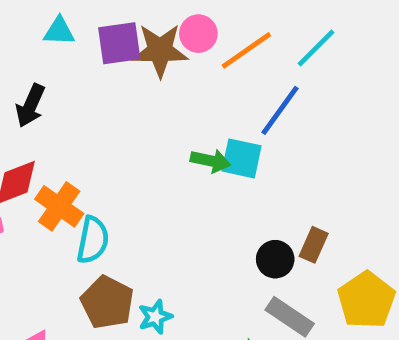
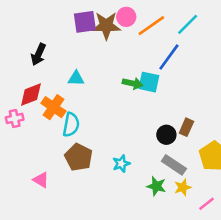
cyan triangle: (59, 31) -> (76, 78), moved
cyan star: (155, 317) -> (121, 164), moved

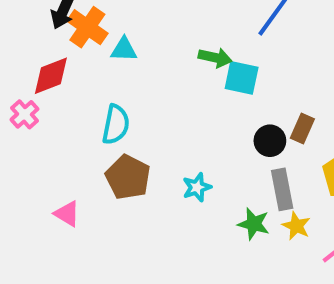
cyan square: (149, 82) -> (242, 78), moved
orange cross: (54, 107) -> (87, 27), moved
pink cross: (15, 118) -> (25, 114), turned -30
gray rectangle: (174, 165) -> (282, 189), turned 45
yellow star: (183, 187) -> (296, 226), turned -30

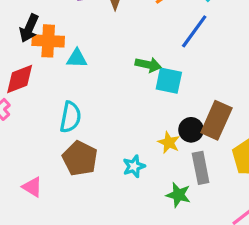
orange cross: (87, 27) -> (48, 41), turned -32
brown rectangle: (302, 129) -> (216, 120), size x1.6
yellow star: (296, 226) -> (169, 143), moved

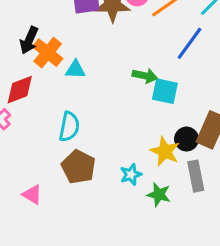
orange cross: (48, 41) -> (48, 53), turned 36
yellow star: (169, 143) -> (165, 151), size x1.4
green star: (178, 195) -> (159, 195), moved

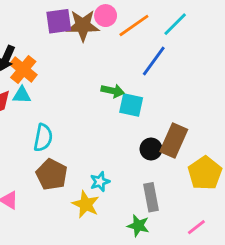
cyan triangle: (75, 70) -> (22, 95), moved
yellow star: (165, 151) -> (86, 204), moved
gray rectangle: (196, 176) -> (151, 197), moved
green star: (159, 195) -> (138, 226), moved

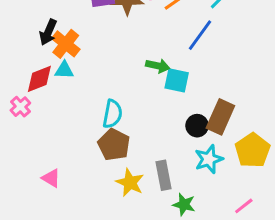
cyan semicircle: (43, 138) -> (112, 114), moved
brown pentagon: (52, 175) -> (114, 145), moved
cyan star: (100, 182) -> (209, 159), moved, size x1.4
gray rectangle: (151, 197) -> (164, 175), moved

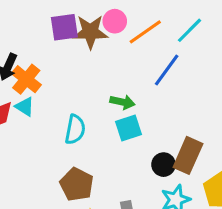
cyan triangle: (64, 70) -> (25, 107), turned 30
cyan square: (177, 80) -> (128, 128), moved, turned -30
cyan semicircle: (112, 114) -> (75, 129), moved

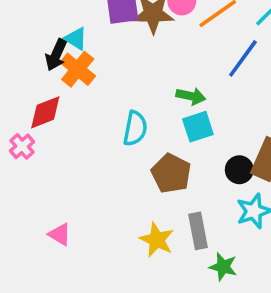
cyan triangle: (25, 107) -> (76, 39), moved
brown pentagon: (77, 184) -> (171, 173), moved

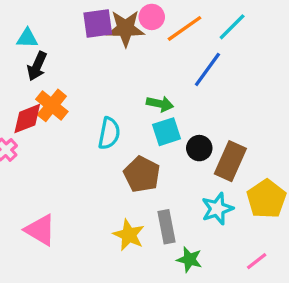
cyan triangle: (76, 39) -> (27, 38), moved, turned -30
orange cross: (78, 69) -> (52, 105), moved
black circle: (239, 170) -> (199, 148), moved
pink triangle: (60, 234) -> (40, 230), size x1.5

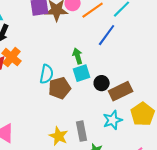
green arrow: (160, 104) -> (78, 56), turned -119
brown rectangle: (230, 161) -> (121, 91), turned 40
brown pentagon: (142, 174) -> (60, 88), moved, turned 30

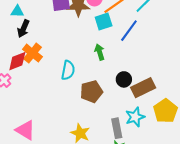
cyan square: (82, 73) -> (104, 22), moved
brown pentagon: (60, 88) -> (91, 92), moved
gray rectangle: (82, 131) -> (117, 128), moved

